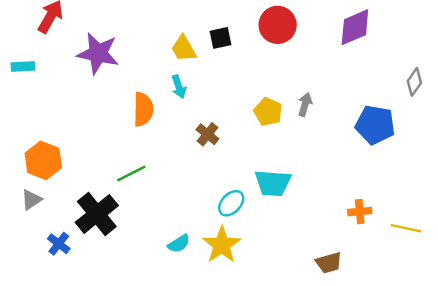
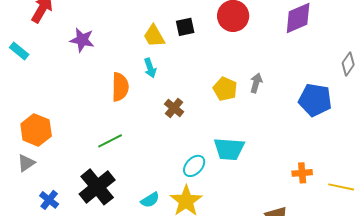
purple star: (98, 53) -> (82, 40), size x0.7
cyan rectangle: (23, 66) -> (19, 51), turned 42
black cross: (97, 214) -> (97, 187), moved

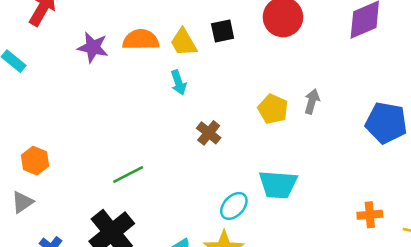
orange semicircle: (120, 87) -> (141, 40), moved, turned -92
orange hexagon: (36, 130) -> (35, 161), size x0.7

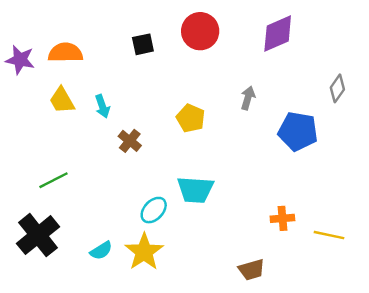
yellow trapezoid: (184, 42) -> (62, 100), moved
cyan arrow: (178, 83) -> (102, 106), moved
gray arrow: (312, 101) -> (248, 98), moved

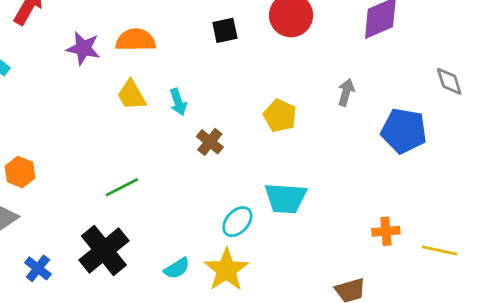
gray diamond: (337, 88) -> (449, 81), turned -52

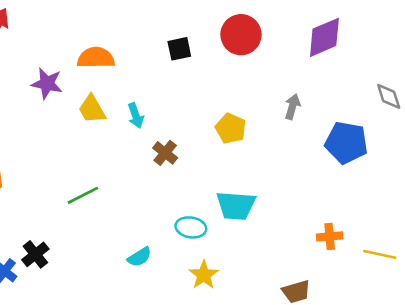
purple star: (83, 48) -> (47, 84), moved
cyan ellipse: (237, 222) -> (191, 227), turned 56
black cross: (104, 250) -> (35, 254), moved, size x0.6
cyan semicircle: (177, 268) -> (139, 257), moved
yellow star: (226, 270) -> (204, 275), moved, size x0.7

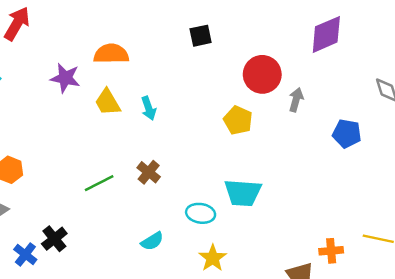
red circle: (241, 35) -> (262, 74), moved
black square: (179, 49) -> (201, 36), moved
blue pentagon: (346, 143) -> (347, 134), size x0.7
brown cross: (165, 153) -> (149, 172), moved
orange cross: (330, 236) -> (331, 251), moved

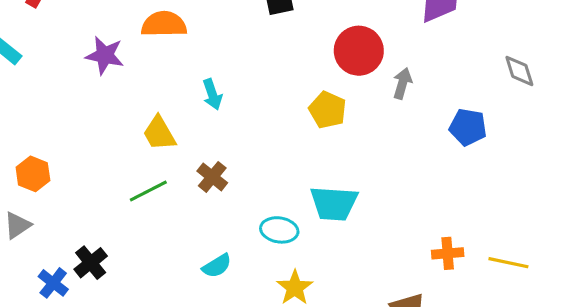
yellow trapezoid: (108, 102) -> (159, 133), moved
orange cross: (331, 251) -> (448, 253), moved

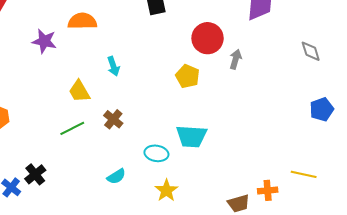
blue pentagon: (468, 127) -> (322, 109), moved, turned -30
orange cross: (448, 253) -> (268, 190), moved

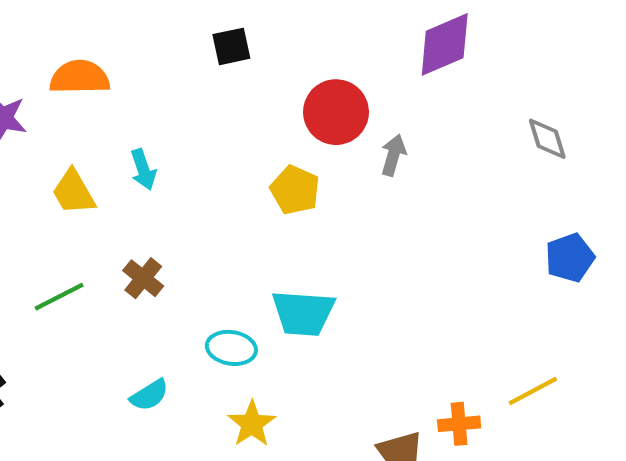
yellow trapezoid: (79, 91) -> (73, 192), moved
yellow line: (304, 174) -> (533, 391), turned -40

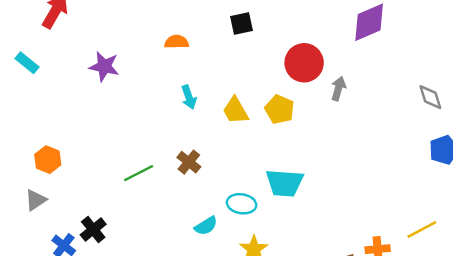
orange semicircle: (80, 77) -> (177, 42), moved, size x0.7
gray diamond: (547, 139) -> (430, 97), moved
yellow trapezoid: (73, 192) -> (235, 111), moved
cyan semicircle: (149, 395) -> (206, 226), moved

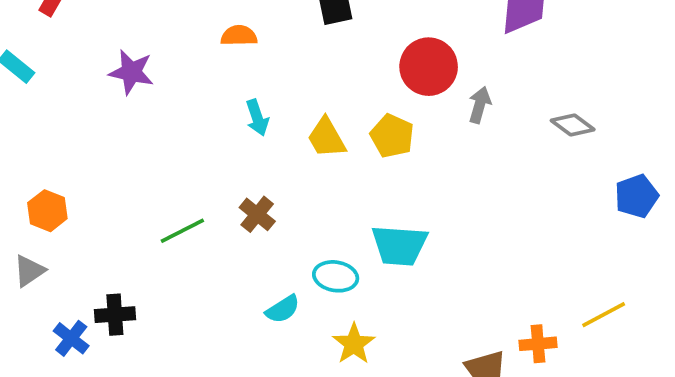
gray diamond: (430, 97) -> (573, 125), moved, turned -36
black cross: (93, 230) -> (115, 315), turned 35

